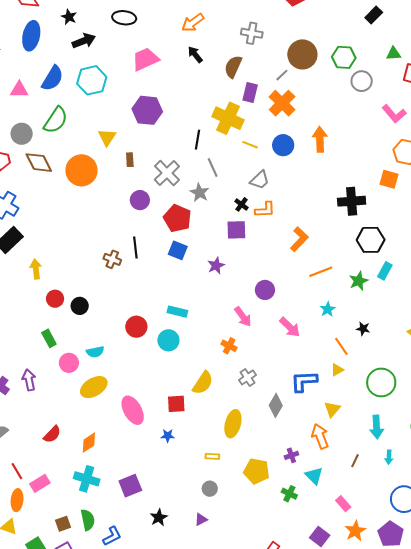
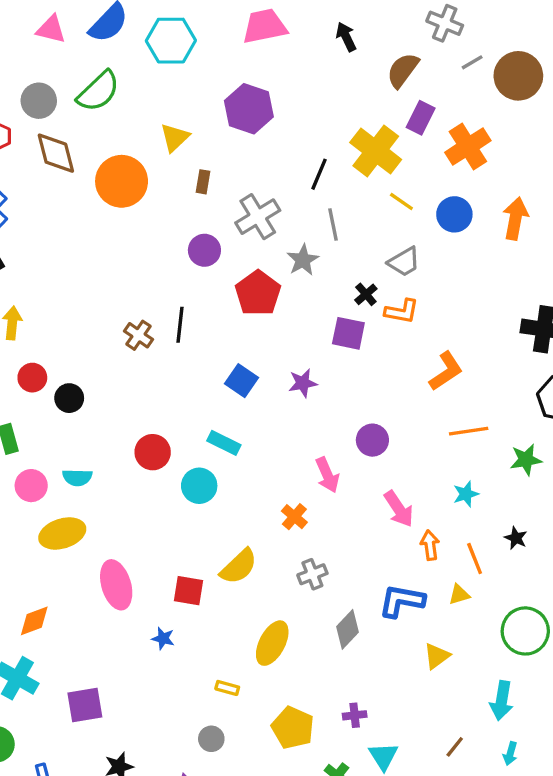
gray line: (282, 75) -> (472, 62), moved
blue square: (178, 250) -> (242, 381), moved
orange arrow: (320, 436) -> (430, 545), moved, size x0.7

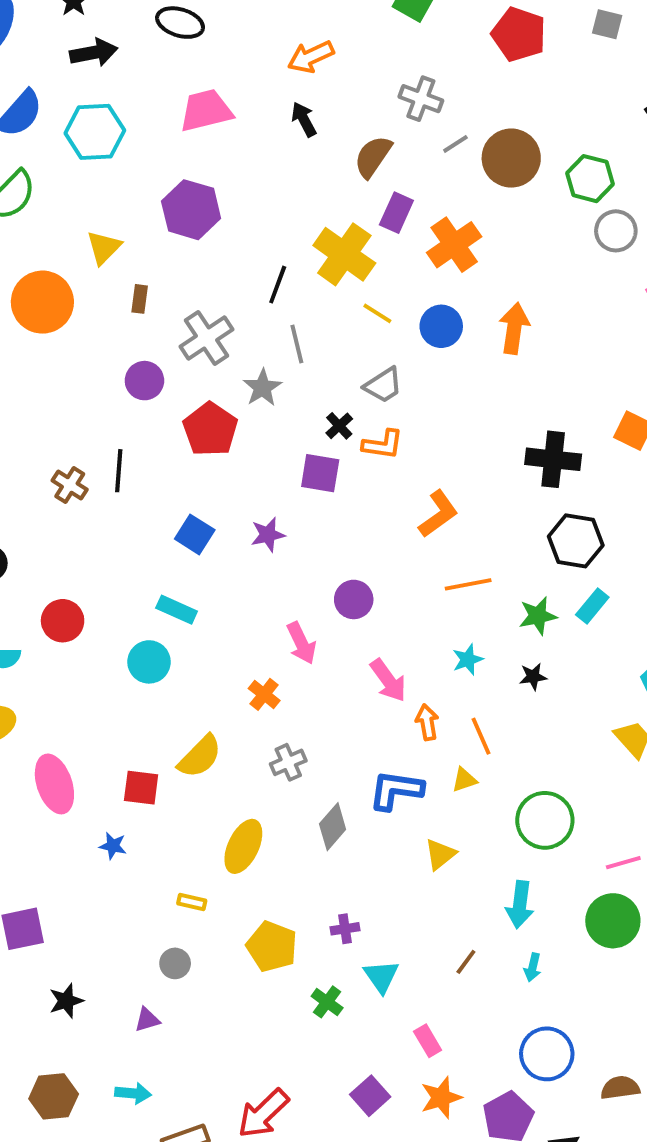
red circle: (153, 452) -> (63, 621), moved
black star: (516, 538) -> (533, 677), moved, turned -30

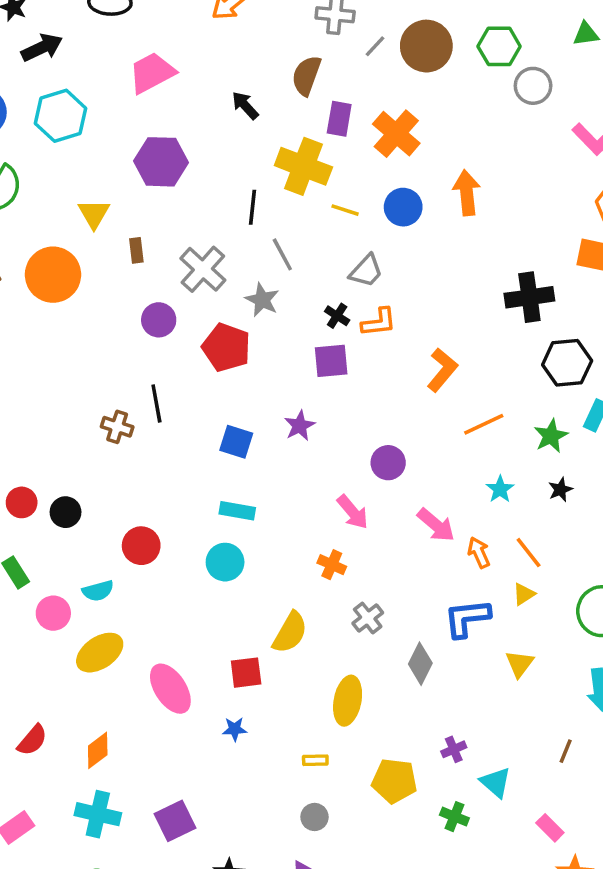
black arrow: (304, 119) -> (245, 106), moved

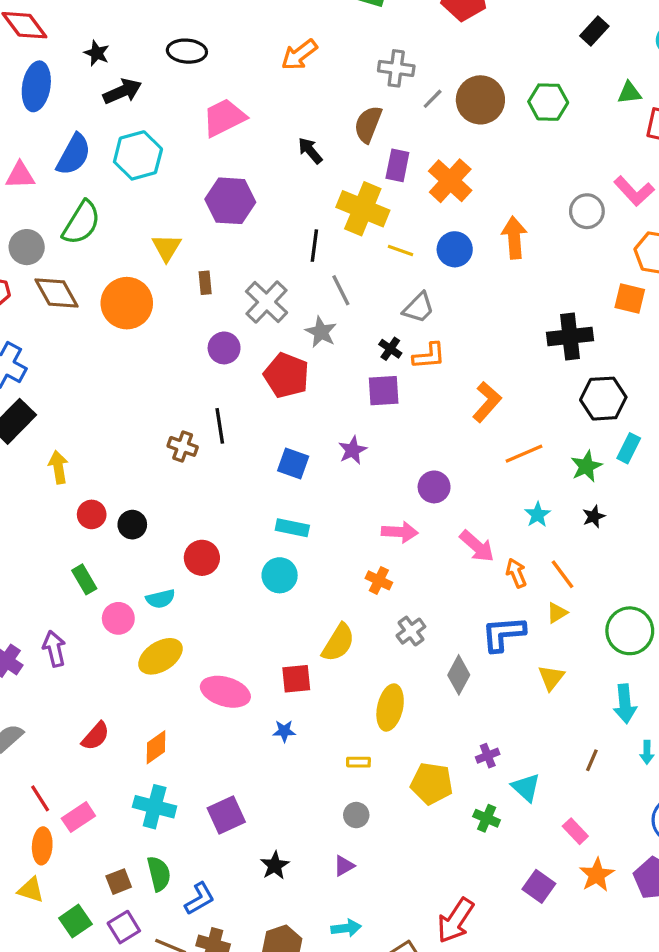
gray circle: (533, 86) -> (587, 211), moved
pink arrow: (353, 512) -> (400, 532), turned -48
pink ellipse: (170, 689) -> (225, 692), turned -42

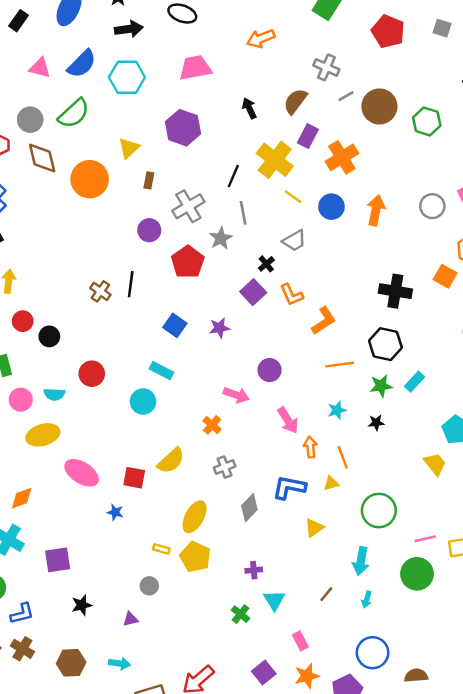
orange L-shape: (429, 356) -> (292, 295), moved, turned 55
purple square: (384, 391) -> (253, 292), turned 35
black hexagon: (603, 399) -> (385, 344), moved
yellow pentagon: (432, 783) -> (195, 557), moved

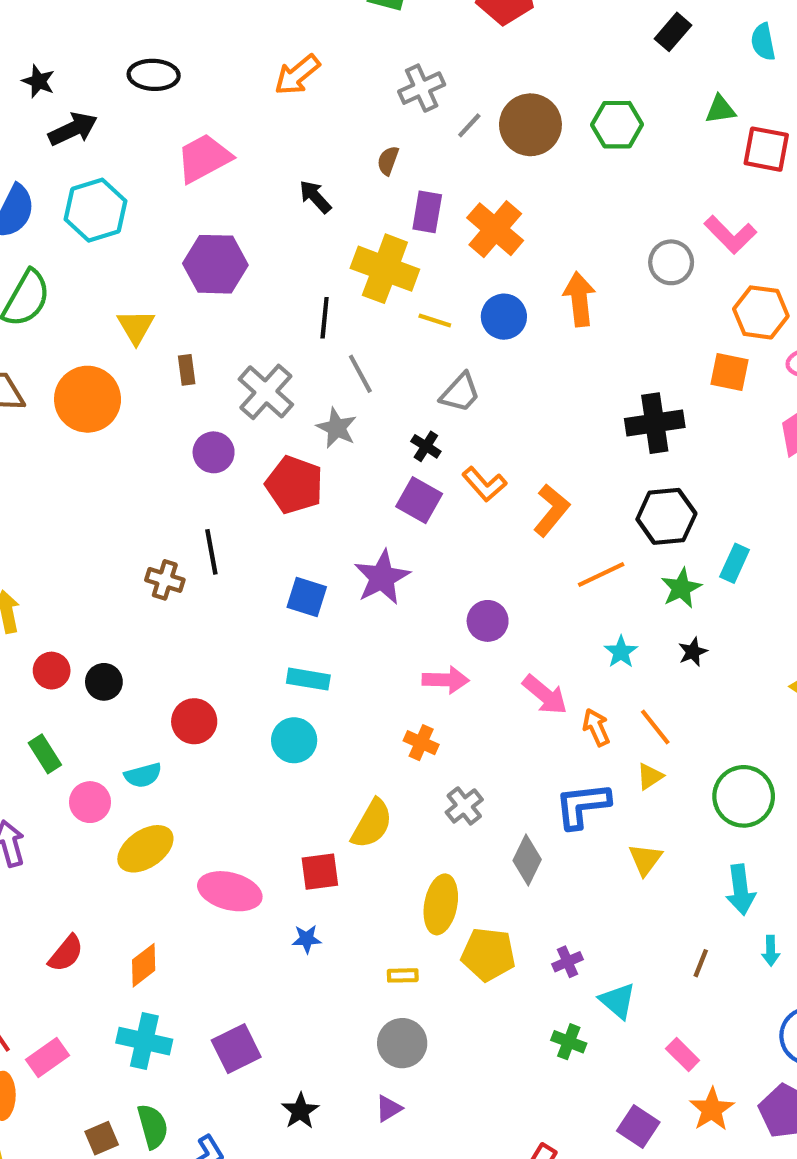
gray cross: (326, 67) -> (422, 88), turned -30
brown semicircle: (295, 101) -> (388, 161), size x0.6
purple star: (219, 328) -> (382, 577), size x1.5
yellow pentagon: (195, 557) -> (488, 954), moved
gray circle: (149, 586) -> (402, 1043), size x1.5

